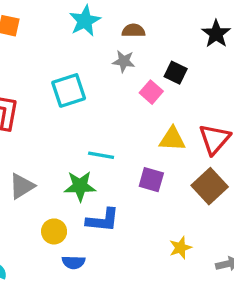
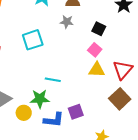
pink square: (151, 92) -> (95, 50), moved
purple square: (151, 180) -> (76, 112), moved, turned -35
yellow circle: (54, 231) -> (24, 113), moved

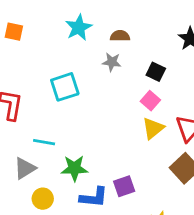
yellow triangle: (97, 70) -> (153, 128), turned -42
cyan line: (53, 80) -> (44, 142), moved
yellow circle: (24, 113) -> (43, 199), moved

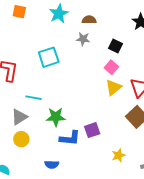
orange square: (14, 32) -> (19, 12), moved
yellow circle: (43, 199) -> (21, 139), moved

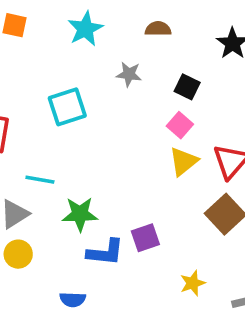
brown semicircle: (89, 20) -> (158, 29), moved

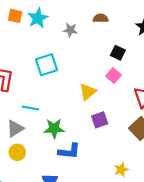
cyan star: (85, 29) -> (38, 18), moved
gray star: (129, 74) -> (70, 30), moved
yellow triangle: (183, 161) -> (88, 92), moved
purple square: (145, 238) -> (100, 120), moved

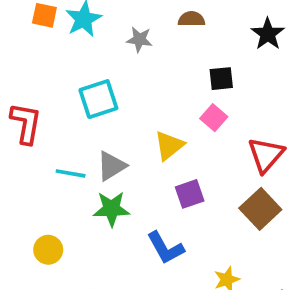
black square: (118, 53) -> (221, 79), turned -32
gray triangle: (15, 128) -> (111, 166), moved
blue L-shape: (69, 151) -> (165, 248), moved, turned 55

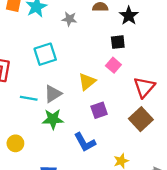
black star: (268, 34) -> (129, 16), moved

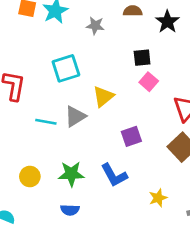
black square: (118, 42) -> (142, 58), moved
yellow triangle: (87, 82) -> (103, 96), moved
green star: (53, 119) -> (71, 174), moved

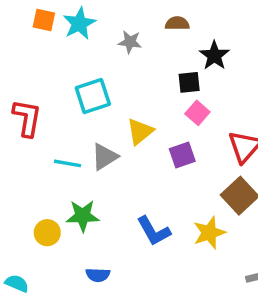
black star: (167, 22) -> (214, 55), moved
purple square: (131, 136) -> (182, 155), moved
green star: (71, 174) -> (83, 216), moved
yellow star: (158, 198) -> (209, 233), moved, size x1.4

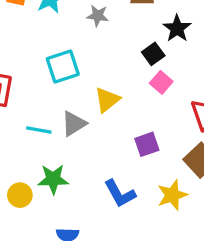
black square: (189, 82) -> (153, 54), turned -30
purple square: (182, 155) -> (147, 144), moved

